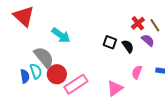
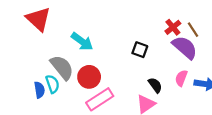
purple semicircle: (148, 40) -> (185, 47), size x1.6
black semicircle: (128, 46) -> (155, 85), moved
pink semicircle: (137, 72) -> (181, 78), moved
red circle: (57, 74) -> (89, 77), moved

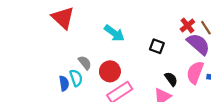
cyan arrow: (82, 41) -> (114, 33), moved
gray semicircle: (62, 67) -> (85, 63), size x0.6
pink semicircle: (181, 78) -> (195, 72), size x1.5

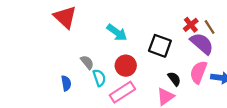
black square: (157, 46) -> (160, 46), size x1.5
red circle: (110, 71) -> (126, 66), moved
cyan semicircle: (76, 78) -> (99, 78), moved

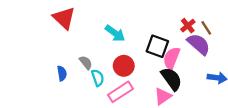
pink semicircle: (199, 72) -> (172, 58), moved
black semicircle: (174, 79) -> (172, 79), size x1.6
blue semicircle: (66, 83) -> (62, 73), moved

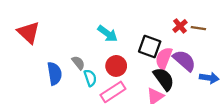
red triangle: (64, 18) -> (29, 32), moved
brown line: (206, 28) -> (198, 28), turned -48
purple semicircle: (199, 44) -> (184, 61), moved
blue semicircle: (62, 73) -> (55, 74), size x1.5

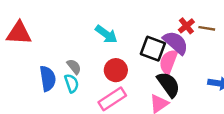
red triangle: (29, 32) -> (19, 33), turned -40
purple semicircle: (184, 61) -> (176, 43), moved
cyan semicircle: (90, 78) -> (72, 83), moved

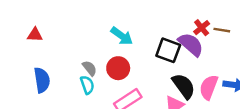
red triangle: (19, 33) -> (35, 35), size x0.6
pink semicircle: (168, 62) -> (209, 87), moved
red circle: (116, 70) -> (118, 68), moved
blue semicircle: (48, 79) -> (42, 80), moved

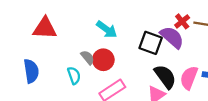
red triangle: (35, 35) -> (45, 28), moved, size x1.6
gray semicircle: (90, 68) -> (88, 57), moved

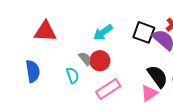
cyan arrow: (107, 29) -> (103, 32), turned 108
black square: (151, 43) -> (144, 32), moved

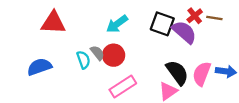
blue semicircle: (33, 71) -> (39, 67), turned -100
cyan semicircle: (73, 75) -> (83, 60), moved

